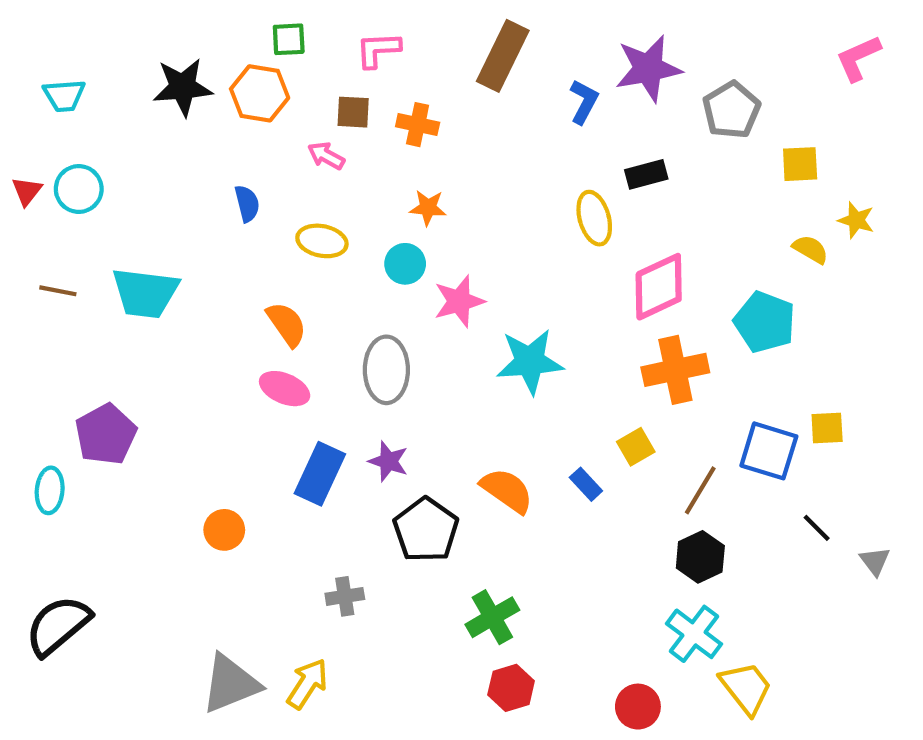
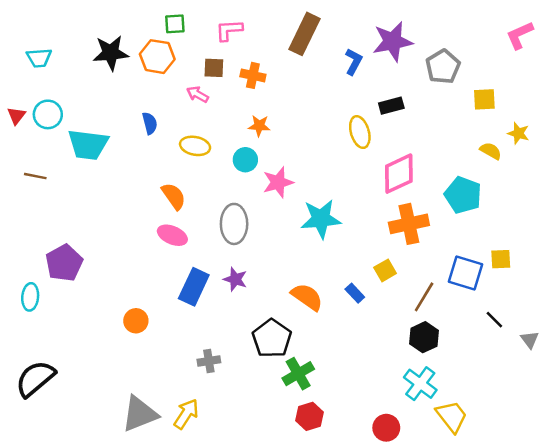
cyan trapezoid: (145, 293) -> (88, 145), moved
black pentagon: (426, 530) -> (272, 338), moved

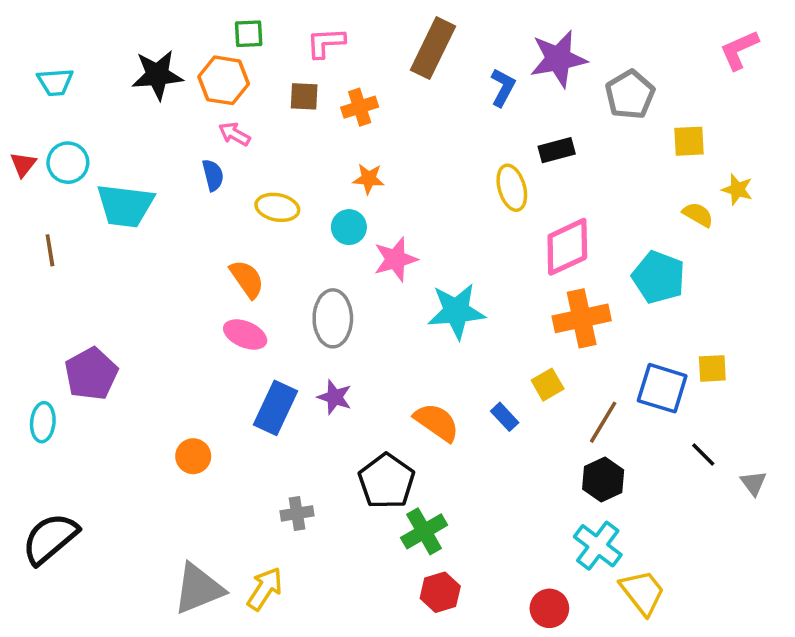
orange cross: (253, 75) -> (360, 107), turned -30
pink arrow: (198, 94) -> (234, 134), moved
brown line: (35, 176) -> (50, 250), turned 70

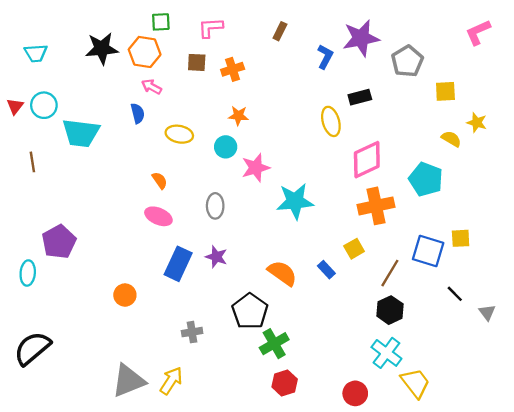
brown rectangle: (433, 48) -> (280, 31), size x0.5
orange semicircle: (247, 279) -> (160, 180), size x0.7
gray ellipse: (333, 318) -> (215, 206), size x0.7

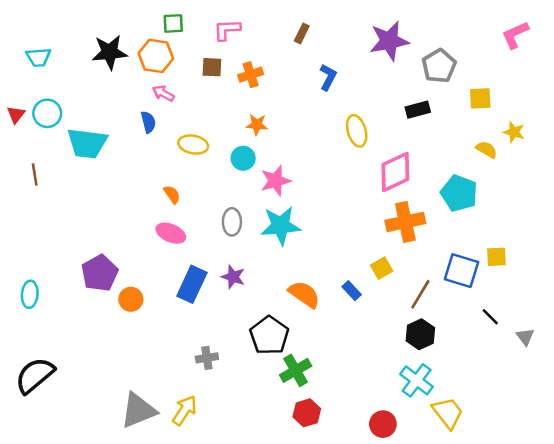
blue L-shape: (325, 57) -> (328, 77), moved
black rectangle: (360, 97) -> (418, 110), moved
cyan star: (295, 201) -> (281, 226), moved
purple pentagon: (59, 242) -> (100, 273), moved
orange circle: (125, 295) -> (131, 299), moved

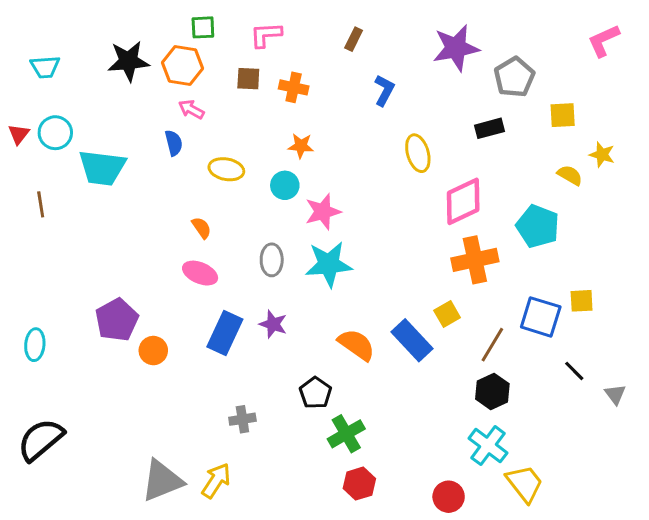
orange cross: (251, 75) -> (294, 87), turned 30
blue rectangle: (352, 291) -> (412, 340), size x1.8
black pentagon: (269, 335) -> (316, 393), size x0.7

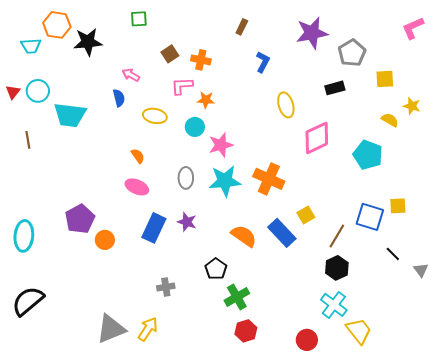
pink L-shape: (266, 35) -> (182, 86), moved
orange hexagon: (183, 65) -> (57, 25), moved
brown square: (248, 79) -> (170, 54), turned -36
orange cross: (475, 260) -> (269, 179), moved, turned 36
cyan ellipse: (35, 345) -> (24, 236), size x1.4

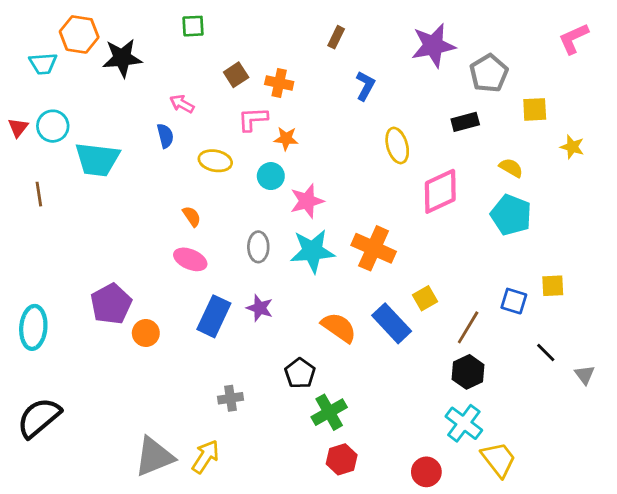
yellow semicircle: (390, 120) -> (511, 168), moved
blue square: (370, 217) -> (514, 301), size x0.7

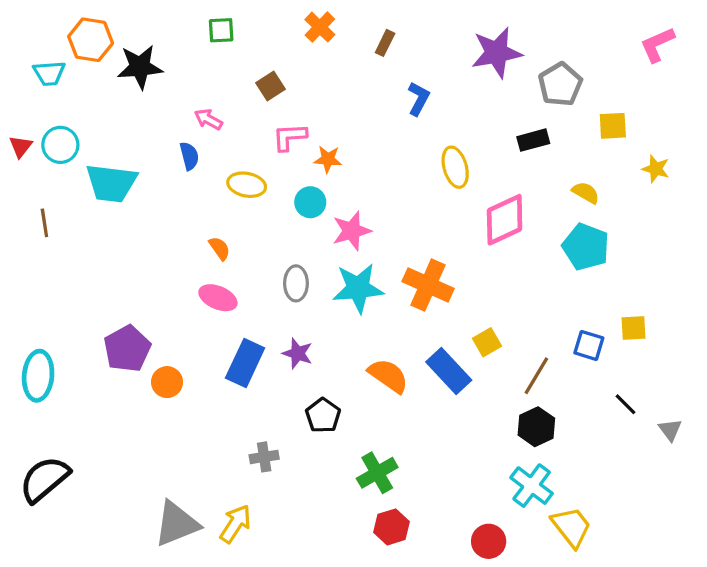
orange cross: (279, 83) -> (320, 27), moved, turned 32
black pentagon: (300, 373) -> (323, 416), moved

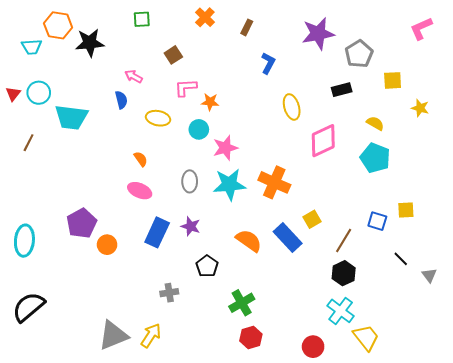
brown line: (44, 223) -> (29, 143), turned 36

